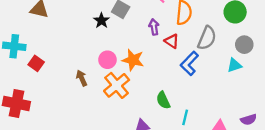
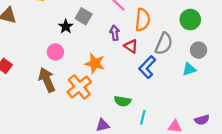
pink circle: (107, 60) -> (55, 52), moved
brown arrow: (82, 78) -> (47, 80), size x1.6
green semicircle: (163, 100) -> (123, 101), turned -56

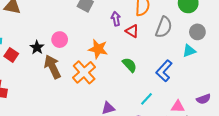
black star: (66, 26) -> (37, 47), moved
blue L-shape: (147, 67) -> (164, 71), moved
green semicircle: (123, 101) -> (129, 65), moved, turned -140
cyan line: (143, 117) -> (146, 99), turned 32

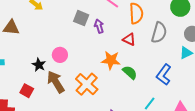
purple arrow: (116, 19) -> (99, 26), moved
orange star: (98, 49) -> (111, 60), moved
red square: (11, 55) -> (27, 91), moved

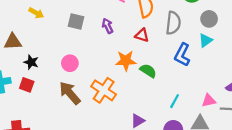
gray square: (81, 18) -> (76, 22), moved
black star: (39, 65) -> (31, 62), moved
blue L-shape: (164, 75) -> (182, 55), moved
red square: (27, 91) -> (27, 85), moved

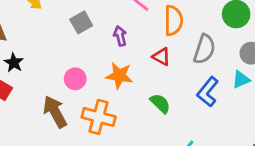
gray square: (76, 22) -> (81, 22), turned 35
orange star: (126, 61) -> (119, 76), moved
pink circle: (70, 63) -> (75, 79), moved
orange cross: (104, 90) -> (99, 117), turned -30

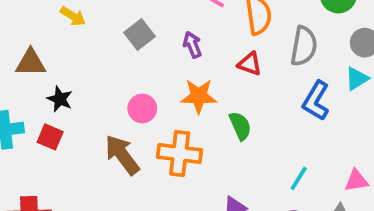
green semicircle: (160, 103) -> (240, 126), moved, turned 30

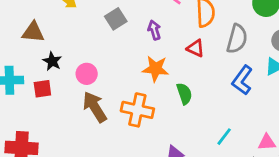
pink circle: (142, 108) -> (87, 74), moved
red square: (50, 137) -> (42, 89), turned -36

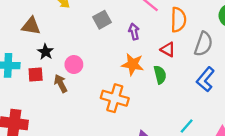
green semicircle: (184, 94) -> (160, 75), moved
brown arrow: (95, 107) -> (61, 83), moved, size x0.7

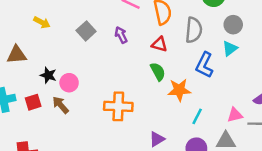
black star: (46, 52) -> (48, 75), moved
orange star: (133, 64) -> (179, 90), moved

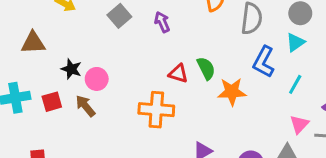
red triangle: (159, 44) -> (178, 74), moved
pink triangle: (235, 115) -> (299, 124), turned -35
cyan line: (197, 116) -> (295, 84), moved

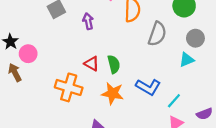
blue L-shape: (264, 62) -> (148, 87), moved, turned -100
cyan line: (295, 84) -> (174, 101), moved
orange star: (232, 92) -> (113, 93), moved

